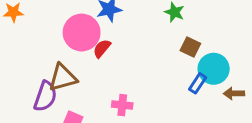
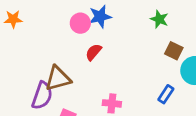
pink circle: (82, 33) -> (80, 23), moved, size x0.6
blue rectangle: (198, 83) -> (166, 94), moved

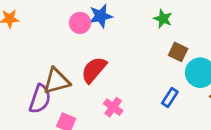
red semicircle: (93, 52) -> (94, 70), moved, size x1.5
pink cross: (112, 103) -> (113, 107), turned 30

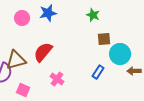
pink circle: (80, 23) -> (22, 18), moved
brown square: (178, 52) -> (104, 39), turned -32

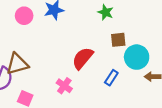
red semicircle: (43, 52) -> (83, 58), moved

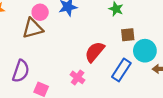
brown triangle: (17, 64) -> (33, 28), moved
blue rectangle: (111, 78) -> (121, 70), size x1.5

